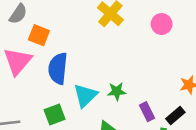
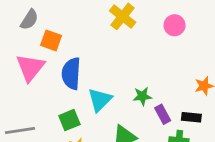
green star: (117, 91) -> (142, 96), moved
black rectangle: (175, 116) -> (191, 117), turned 48

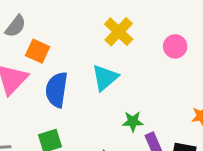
cyan triangle: (100, 100) -> (105, 78), moved

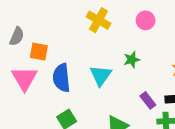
cyan triangle: (105, 78) -> (101, 75), moved
green star: (133, 121) -> (132, 60), moved

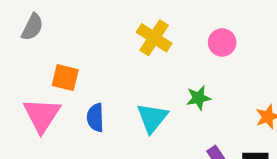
gray semicircle: (17, 36) -> (32, 27), moved
blue semicircle: (61, 78) -> (95, 118), size x0.7

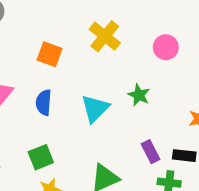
orange square: (65, 78) -> (50, 54), moved
green star: (199, 98) -> (139, 95), turned 30

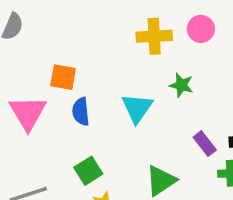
yellow cross: (105, 36) -> (154, 36), moved, turned -32
orange square: (50, 54) -> (63, 77), moved

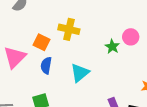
yellow cross: (154, 36) -> (69, 29), moved
green star: (181, 85) -> (112, 47), moved

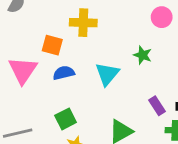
green star: (112, 47) -> (143, 55), moved
blue semicircle: (46, 65) -> (64, 73), turned 77

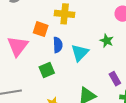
blue semicircle: (64, 73) -> (58, 45), moved, turned 98
green square: (66, 119) -> (47, 70), moved

